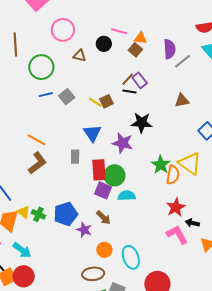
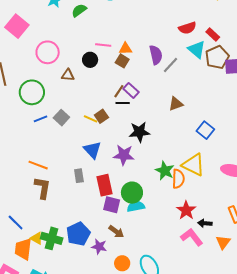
brown L-shape: (37, 163) -> (43, 188), turned -35
green circle: (114, 175) -> (132, 193), moved
green cross: (38, 214) -> (52, 238), size x1.5

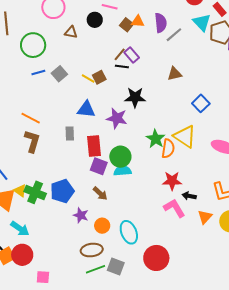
orange triangle: (125, 49) -> (138, 21), moved
blue triangle: (92, 150) -> (86, 109), turned -48
red star: (186, 210) -> (172, 181), turned 30
purple star: (99, 247) -> (81, 215), moved

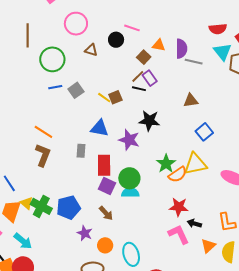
brown square: (126, 25) -> (144, 57), moved
gray line: (174, 35) -> (194, 62), turned 48
blue square: (201, 103) -> (204, 132), moved
yellow triangle: (185, 137) -> (195, 164), turned -50
orange semicircle: (168, 149) -> (178, 174), turned 42

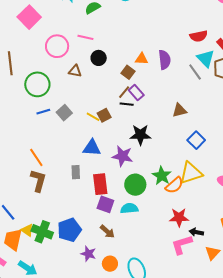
pink line: (132, 28) -> (85, 37), moved
gray line: (194, 62) -> (195, 72), moved, turned 48
orange line: (43, 132) -> (36, 157), turned 30
green circle: (129, 178) -> (135, 185), moved
pink L-shape: (179, 234) -> (182, 245), turned -75

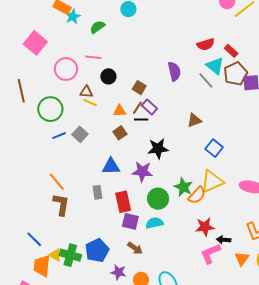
orange triangle: (142, 59) -> (120, 111), moved
yellow line: (93, 117) -> (90, 103), moved

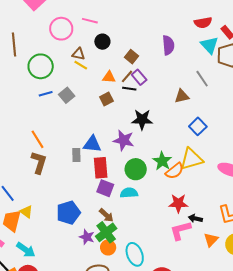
gray line: (206, 81) -> (202, 79), moved
blue triangle: (111, 166) -> (92, 144), moved
green cross: (70, 255) -> (106, 232), moved, turned 30

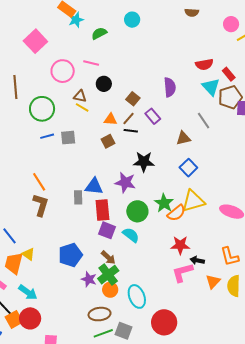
purple rectangle: (139, 77) -> (153, 116), moved
gray square: (67, 95) -> (68, 138), turned 35
blue square: (198, 126) -> (188, 168), moved
cyan semicircle: (129, 193) -> (131, 235), turned 42

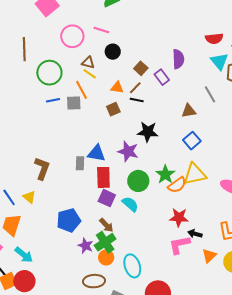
purple rectangle: (153, 116) -> (162, 77), moved
orange line: (39, 182) -> (82, 90), moved
yellow triangle: (28, 254) -> (29, 197), moved

